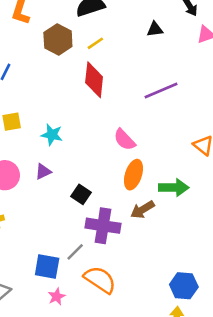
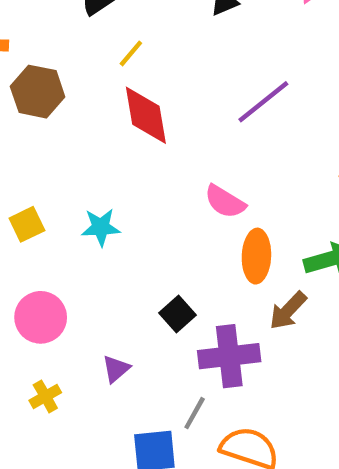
brown hexagon: (58, 39) -> (38, 92), moved
purple triangle: (43, 172) -> (116, 369), moved
black square: (81, 194) -> (178, 314), turned 30

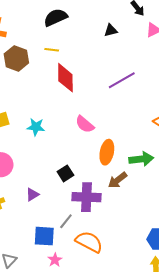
yellow line: (131, 53) -> (52, 50), moved, turned 48
pink semicircle: (225, 202) -> (85, 124), moved

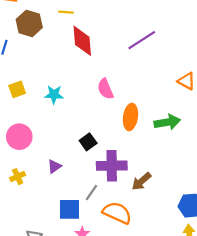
pink semicircle: (85, 124) -> (105, 89), turned 30
brown arrow: (118, 180) -> (141, 181), moved

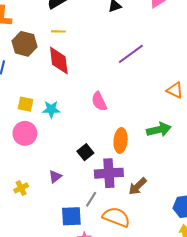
red diamond: (82, 41) -> (59, 61), moved
yellow square: (17, 89) -> (26, 104), moved, turned 35
orange ellipse: (130, 117) -> (121, 141), moved
pink circle: (19, 137) -> (25, 133), moved

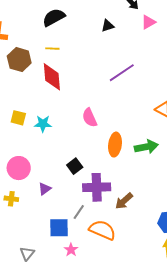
pink circle: (25, 133) -> (19, 168), moved
orange ellipse: (121, 141) -> (115, 145), moved
yellow cross: (21, 188) -> (11, 199), turned 32

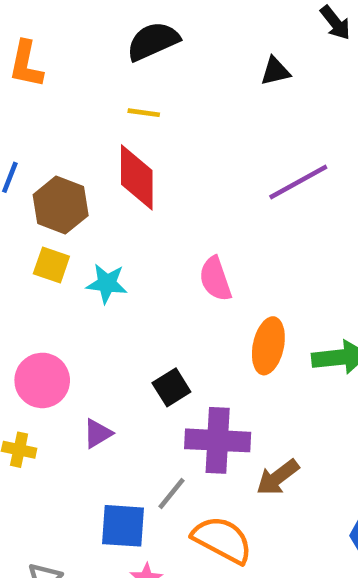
brown hexagon: (19, 60) -> (61, 205), moved

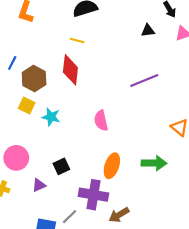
black triangle: (275, 71) -> (148, 31), moved
orange ellipse: (268, 346) -> (112, 166), moved
black square: (171, 387) -> (61, 166), moved

